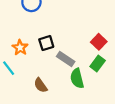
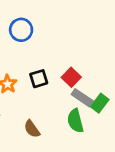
red square: (99, 42) -> (71, 77), moved
gray rectangle: (66, 59) -> (82, 98), moved

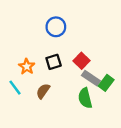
blue circle: (21, 30) -> (56, 27), moved
brown semicircle: (32, 129) -> (43, 91), moved, turned 70

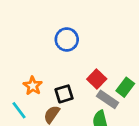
black square: (54, 62) -> (64, 94), moved
green rectangle: (106, 83) -> (125, 87), moved

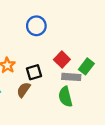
gray rectangle: (108, 99) -> (71, 77), turned -30

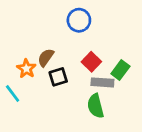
blue circle: (36, 26) -> (79, 20), moved
brown semicircle: (24, 90) -> (46, 58), moved

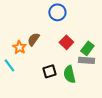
black square: (58, 77) -> (49, 71), moved
gray rectangle: (102, 82) -> (86, 60), moved

